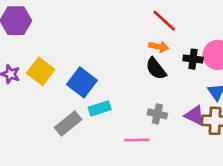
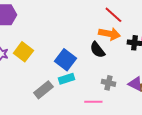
orange arrow: (159, 47) -> (109, 34), size x1.5
black semicircle: (156, 69) -> (97, 50), moved
blue square: (82, 82) -> (65, 60), moved

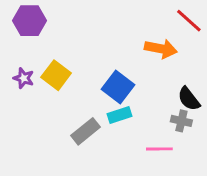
orange arrow: (109, 34) -> (161, 49), moved
black semicircle: (97, 50) -> (189, 99), moved

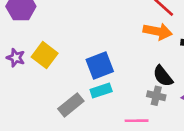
orange arrow: (161, 49) -> (158, 31), moved
blue square: (118, 87) -> (100, 66), turned 32

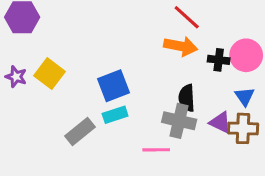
black semicircle: (163, 76) -> (187, 98), turned 35
gray cross: (156, 96) -> (179, 121), size x1.5

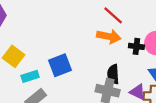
cyan rectangle: (115, 115) -> (30, 76), moved

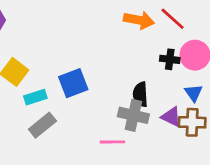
red line: (113, 15) -> (173, 19), moved
orange arrow: (109, 36) -> (139, 20), moved

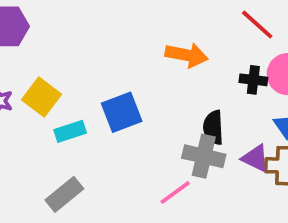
orange arrow: (139, 20) -> (187, 55), moved
gray rectangle: (42, 125) -> (64, 194), moved
pink line: (112, 142) -> (175, 192), turned -35

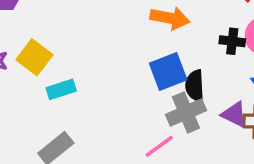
blue square: (122, 112) -> (168, 72), moved
gray cross: (204, 156) -> (186, 113), turned -36

